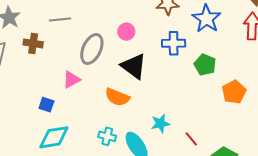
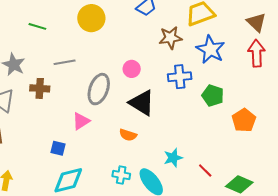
orange semicircle: (117, 97) -> (128, 135), size x0.7

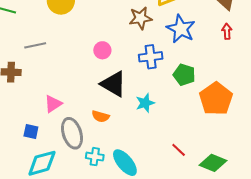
red arrow: (257, 53) -> (227, 31), size x0.6
gray ellipse: (99, 89) -> (72, 133), moved, turned -36
orange pentagon: (244, 120) -> (216, 99), size x1.4
cyan star: (173, 158) -> (145, 103), moved

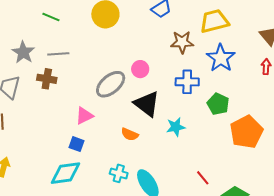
gray line: (35, 45) -> (58, 54), moved
blue square: (31, 132) -> (76, 144), moved
gray ellipse: (72, 133) -> (111, 84), moved, turned 60

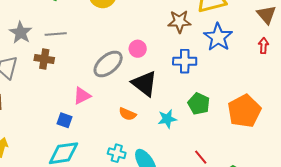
green pentagon: (218, 104) -> (199, 104), moved
cyan star: (176, 127) -> (167, 119), moved
blue square: (76, 144) -> (65, 120), moved

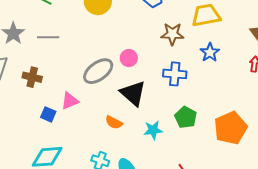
blue star: (218, 37) -> (210, 52), size x0.7
brown cross: (44, 59) -> (32, 77), moved
blue square: (65, 120) -> (48, 114), moved

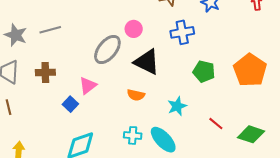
blue square: (48, 114) -> (70, 104), turned 35
cyan star: (153, 130) -> (177, 106), moved

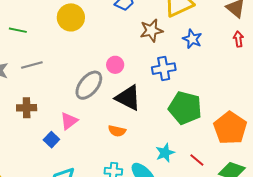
orange pentagon: (250, 70) -> (230, 128), moved
green pentagon: (204, 71) -> (185, 108), size x1.5
cyan star: (177, 106) -> (165, 153), moved

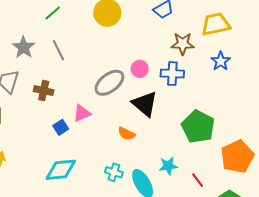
green line: (18, 30) -> (53, 13), turned -66
gray line: (32, 65) -> (58, 50), turned 65
blue cross: (164, 69) -> (172, 74), moved

